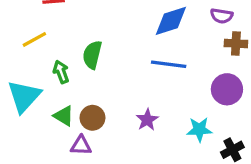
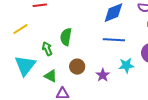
yellow line: (34, 39) -> (20, 29), moved
brown circle: (92, 118) -> (77, 67), moved
cyan star: (199, 129) -> (126, 65), moved

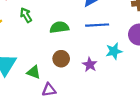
green semicircle: (66, 37) -> (59, 27), moved, turned 78
green arrow: (47, 49) -> (26, 15), moved

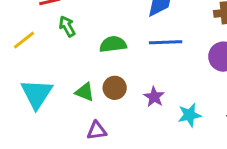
cyan star: (114, 51) -> (189, 115), moved
green triangle: (34, 72) -> (85, 92), moved

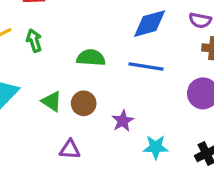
green arrow: (67, 26) -> (34, 41), moved
purple triangle: (97, 131) -> (70, 149), moved

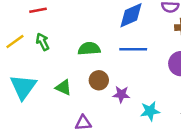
brown circle: (84, 103) -> (99, 80), moved
purple star: (123, 121) -> (121, 94), turned -30

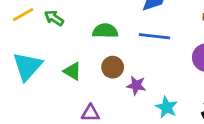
green arrow: (43, 42) -> (54, 18), turned -36
cyan star: (150, 111) -> (167, 107), turned 30

